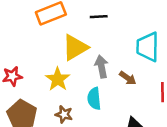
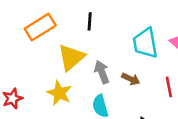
black line: (99, 17) -> (90, 21), turned -72

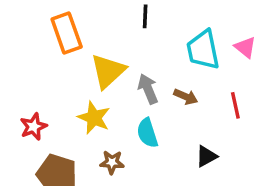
black line: (90, 21) -> (145, 16), moved
orange rectangle: (40, 27) -> (67, 33), turned -76

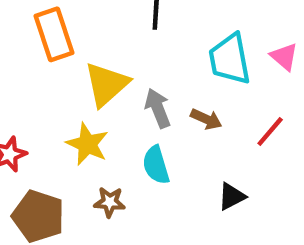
red line: (235, 105) -> (270, 131), turned 52

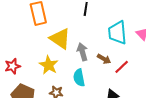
yellow triangle: (106, 84) -> (60, 39), turned -50
red line: (270, 131) -> (122, 67), moved

